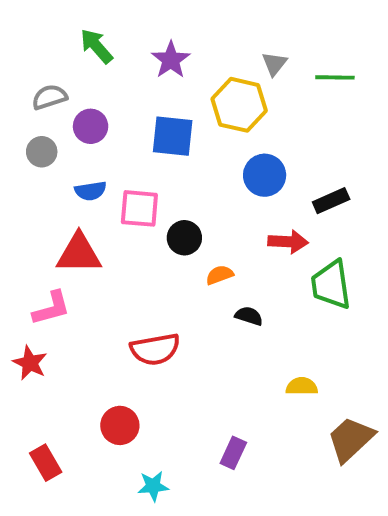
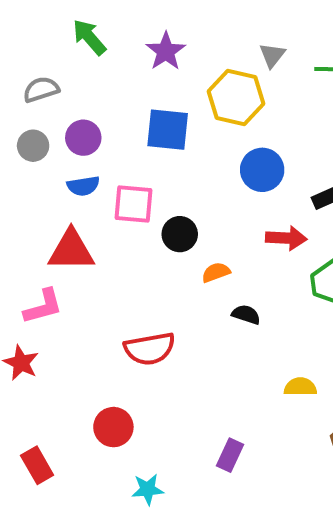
purple circle: (91, 126) -> (83, 138), moved

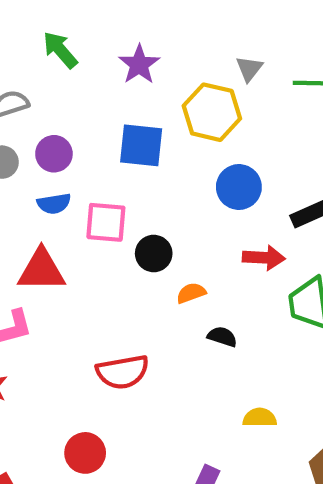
yellow semicircle: (300, 387) -> (260, 418), moved

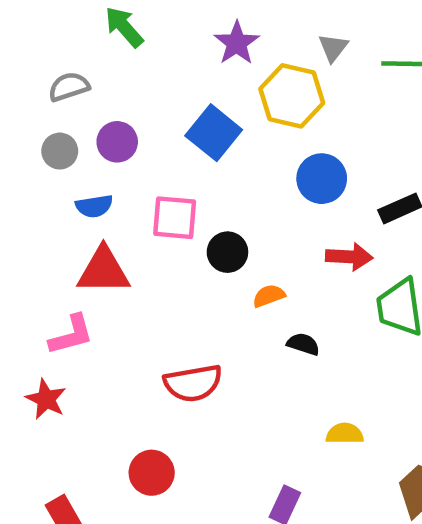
purple star: (139, 64) -> (237, 43), moved
blue square: (141, 145) -> (214, 133), turned 33
blue semicircle: (54, 204) -> (94, 206), moved

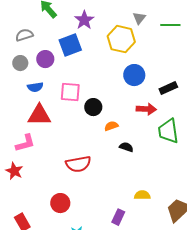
purple star: (237, 43) -> (84, 20), moved
blue square: (214, 133) -> (70, 45), moved, turned 30
yellow semicircle: (345, 434) -> (142, 195), moved

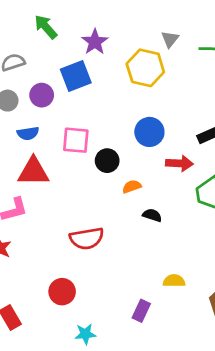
blue circle: (134, 75) -> (149, 132), moved

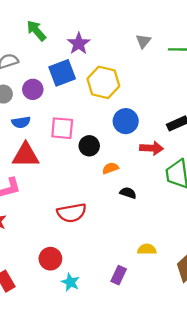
yellow hexagon: (145, 68) -> (103, 82), moved
cyan star: (85, 334) -> (70, 282), moved, turned 30

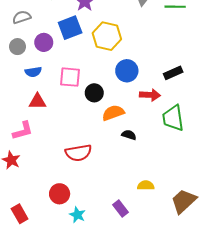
red triangle: (26, 155) -> (37, 101), size x0.7
orange semicircle: (110, 168) -> (113, 113), size x1.5
purple rectangle: (119, 275) -> (121, 208), turned -63

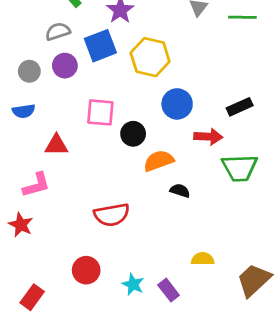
gray semicircle: (22, 17) -> (58, 31), moved
blue semicircle: (33, 72) -> (24, 111), moved
green trapezoid: (173, 118) -> (240, 168), turned -84
red rectangle: (20, 214) -> (32, 297), turned 66
cyan star: (77, 215) -> (133, 284), moved

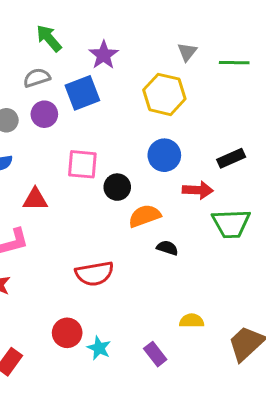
yellow hexagon: (150, 57) -> (164, 94), moved
cyan star: (133, 284) -> (99, 348), moved

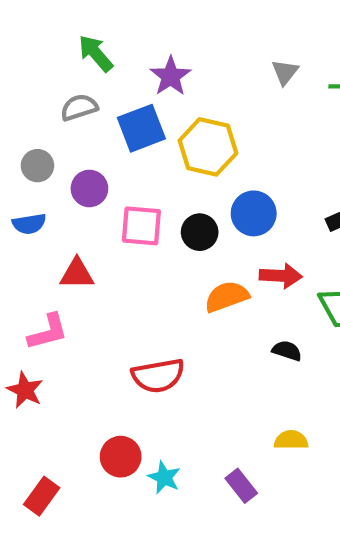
yellow hexagon: (164, 94) -> (208, 147), moved
purple circle: (44, 114) -> (89, 188), moved
black circle: (117, 187) -> (200, 232), moved
red arrow: (198, 190) -> (281, 276), moved
black semicircle: (167, 248) -> (287, 351), moved

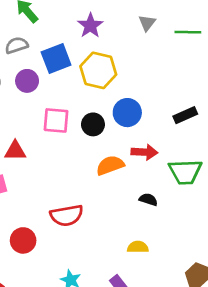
purple star: (171, 76) -> (90, 26), moved
purple circle: (89, 188) -> (27, 81), moved
yellow semicircle: (291, 440) -> (138, 247), moved
red circle: (121, 457) -> (23, 240), moved

